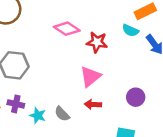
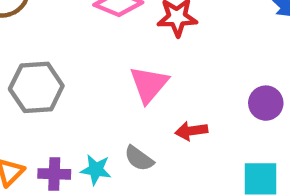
pink triangle: (90, 76) -> (149, 84), moved
purple cross: (16, 104) -> (54, 174), moved

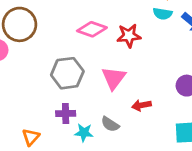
gray hexagon: (36, 87) -> (67, 73), moved
purple cross: (54, 174) -> (66, 113), moved

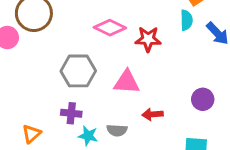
cyan semicircle: (163, 14) -> (186, 20), turned -108
pink triangle: (114, 78) -> (127, 82), turned 50
gray semicircle: (110, 124) -> (117, 130), turned -36

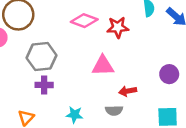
gray hexagon: (78, 71) -> (42, 57), moved
purple cross: (71, 113) -> (44, 85), moved
gray semicircle: (117, 130) -> (114, 110), moved

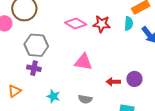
red star: (118, 27) -> (102, 24), moved
red arrow: (128, 91) -> (113, 82), moved

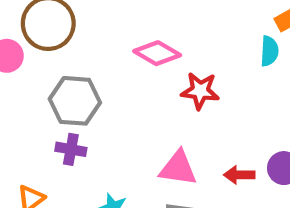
red star: (102, 24) -> (200, 91), moved
pink triangle: (83, 62) -> (178, 168), moved

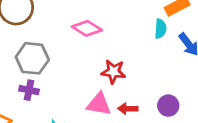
red star: (200, 91) -> (113, 72), moved
red arrow: (239, 175) -> (128, 109), moved

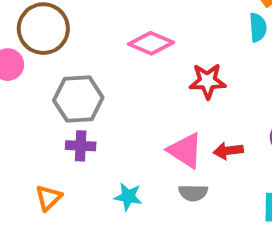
red star: (113, 72) -> (208, 81), moved
pink triangle: (99, 104) -> (185, 151), turned 32

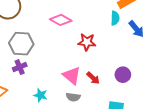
purple cross: (81, 146) -> (20, 67), turned -32
red arrow: (228, 151) -> (93, 78), turned -136

